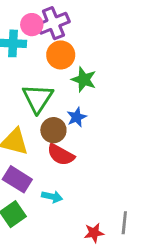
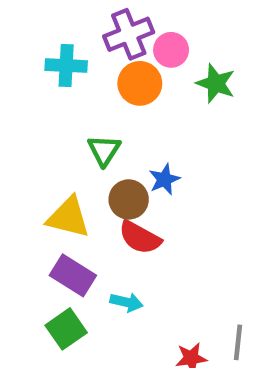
pink circle: (32, 25) -> (171, 50), moved
green star: (84, 80) -> (216, 83), moved
green triangle: (38, 98) -> (104, 150), size x0.7

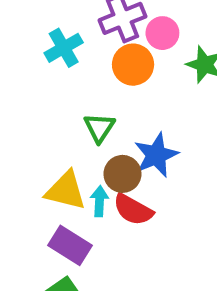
cyan cross: (66, 66) -> (64, 48), turned -33
blue star: (164, 179) -> (156, 155), size x1.5
cyan arrow: (126, 302) -> (99, 201), moved, turned -100

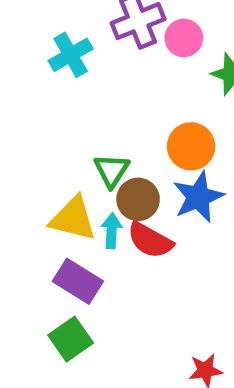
orange circle: (133, 65) -> (191, 146), moved
green triangle: (99, 128) -> (112, 170), moved
blue star: (156, 155) -> (198, 197), moved

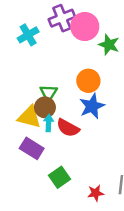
pink circle: (184, 38) -> (85, 27), size x1.5
brown circle: (138, 199) -> (45, 107), moved
green square: (71, 339) -> (59, 177), moved

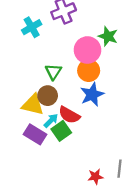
pink circle: (85, 27) -> (87, 50), moved
green triangle: (49, 93) -> (53, 72), moved
cyan arrow: (49, 123) -> (51, 121), moved, turned 42
green square: (59, 177) -> (61, 131), moved

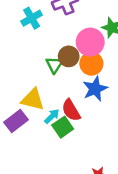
brown circle: (48, 96) -> (69, 56), moved
red semicircle: (69, 115) -> (71, 110), turned 30
purple rectangle: (35, 134) -> (16, 121), moved, turned -70

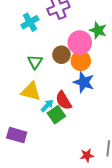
green triangle: (54, 65) -> (35, 62), moved
blue star: (95, 89) -> (84, 82), turned -30
purple rectangle: (16, 121) -> (17, 135), moved, turned 54

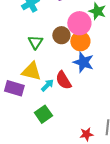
green square: (56, 115) -> (43, 114), moved
purple rectangle: (17, 135) -> (14, 88), moved

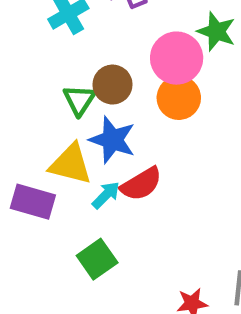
brown circle: (61, 35) -> (113, 85), moved
blue star: (83, 62) -> (113, 140), moved
red semicircle: (63, 80) -> (141, 184), turned -90

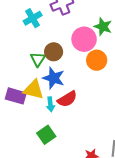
orange circle: (179, 98) -> (97, 60), moved
cyan arrow: (106, 195) -> (50, 104), turned 128
purple rectangle: (33, 202) -> (16, 96), moved

